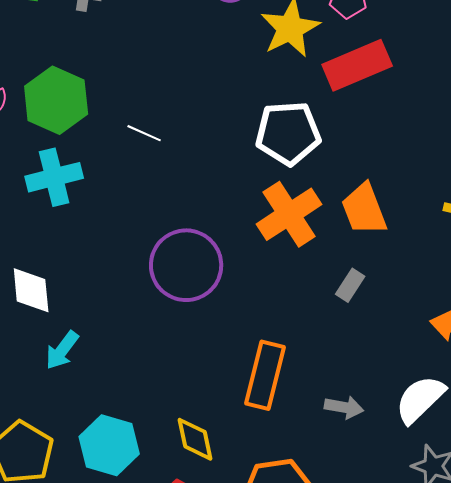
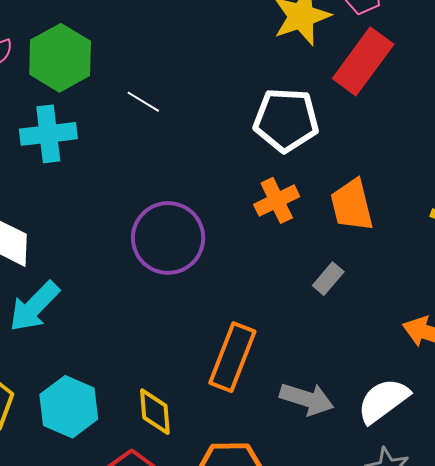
red rectangle: (357, 65) -> (363, 61), turned -38
orange cross: (289, 214) -> (277, 200), size x0.7
cyan arrow: (62, 350) -> (34, 307), size x1.4
gray arrow: (344, 407) -> (307, 399), size x1.4

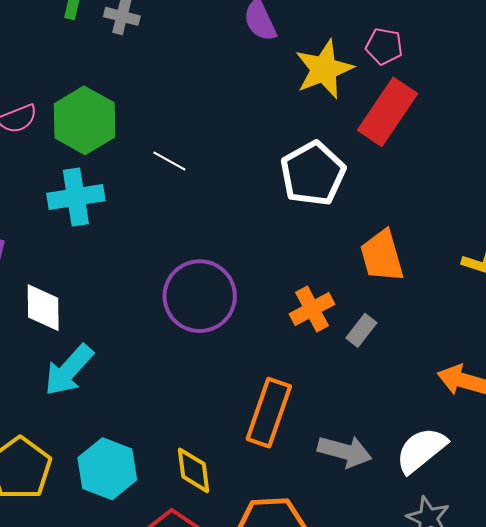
white pentagon: (286, 120) -> (313, 174), turned -30
orange cross: (277, 200) -> (312, 309), moved

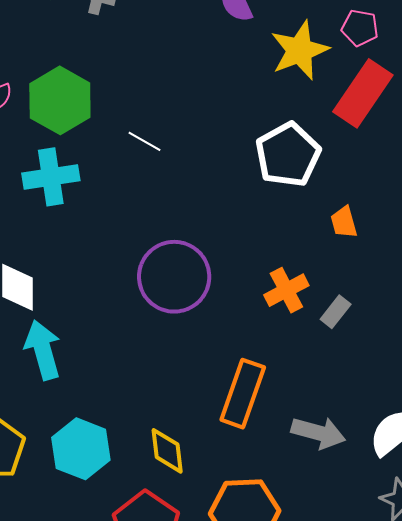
orange trapezoid: (382, 256) -> (344, 222), moved, size x0.6
cyan arrow: (69, 370) -> (43, 350), turned 122

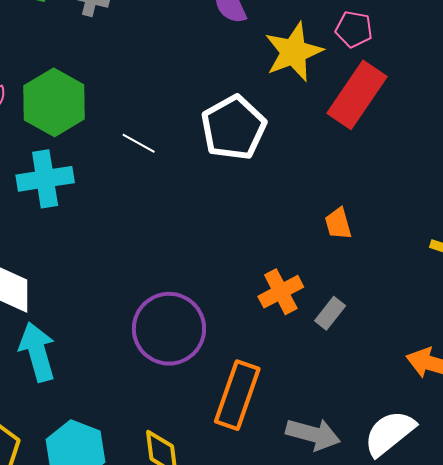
white pentagon: (288, 155) -> (233, 128), moved
purple circle: (174, 277) -> (169, 329), moved

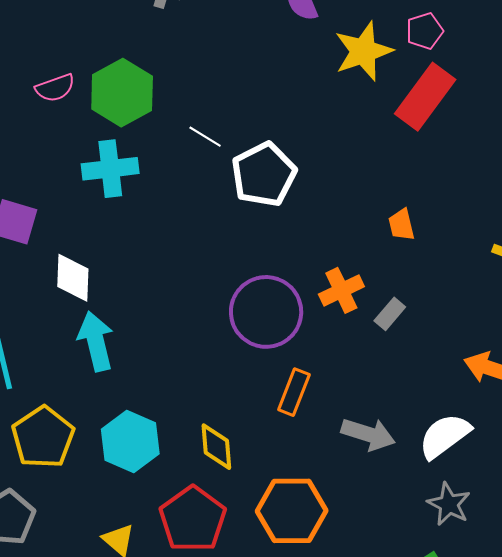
pink pentagon: (354, 29) -> (425, 31), turned -30
white pentagon: (233, 128) -> (264, 174), moved
purple circle: (169, 329) -> (266, 312), moved
orange rectangle: (237, 395) -> (294, 392), size x0.7

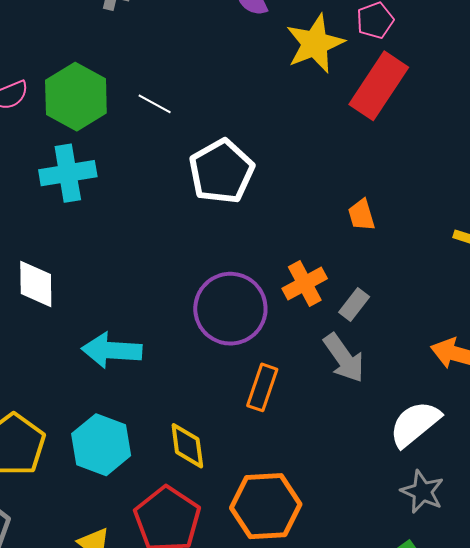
white line: (205, 137) -> (155, 104), moved
cyan arrow: (96, 341) -> (112, 350), moved, turned -70
gray arrow: (368, 434) -> (344, 358), moved, turned 40

